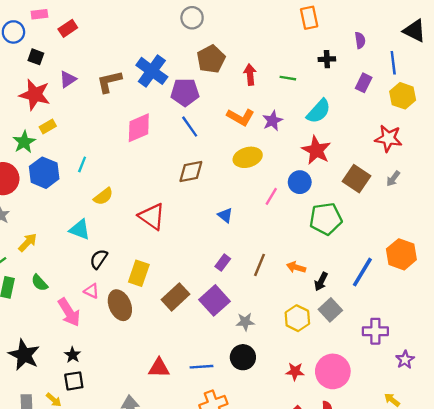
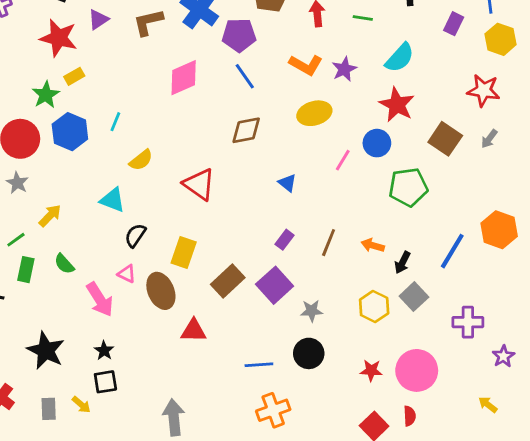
red triangle: (159, 368) -> (194, 331), moved

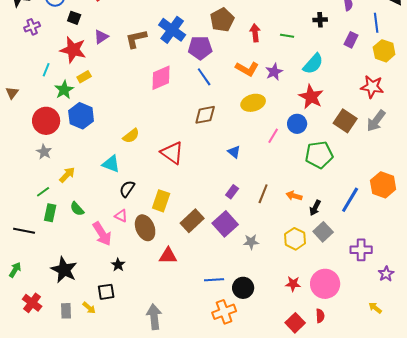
cyan line: (115, 122) -> (46, 70), moved
gray arrow: (489, 139) -> (376, 121), size x1.6
black star: (104, 351) -> (118, 265), moved
black circle: (309, 353) -> (243, 288), moved

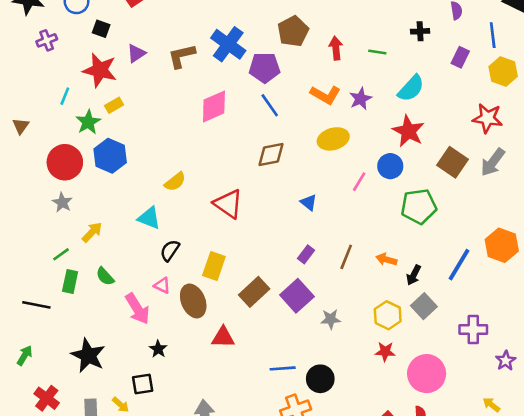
red star: (293, 284) -> (385, 352), moved

